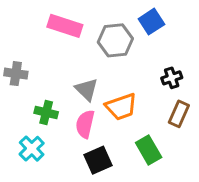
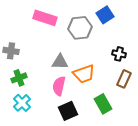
black cross: (172, 78) -> (119, 54), turned 32
gray triangle: (87, 89) -> (60, 62), turned -42
green cross: (46, 113) -> (19, 78), moved, turned -35

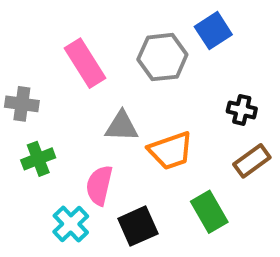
pink rectangle: (45, 18) -> (85, 63), moved, turned 40
brown rectangle: (124, 79) -> (252, 161), turned 30
pink semicircle: (59, 86) -> (99, 185), moved
cyan cross: (22, 103) -> (71, 224), moved

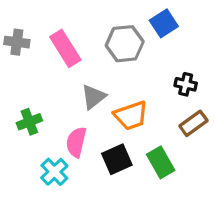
gray cross: (22, 104) -> (17, 42), moved
gray triangle: (122, 126) -> (93, 97), turned -40
black square: (138, 226) -> (117, 159), moved

